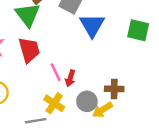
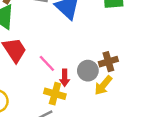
red arrow: (70, 78) -> (65, 78), moved
gray circle: (87, 101) -> (88, 71), moved

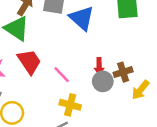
red arrow: (65, 78) -> (99, 66), moved
yellow arrow: (103, 85) -> (140, 90), moved

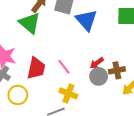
red trapezoid: (29, 62) -> (36, 68), moved, turned 40
red arrow: (99, 66) -> (97, 63), turned 48

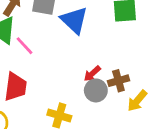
pink line: (64, 67) -> (24, 46), moved

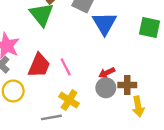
pink line: (24, 46) -> (66, 67), moved
yellow arrow: (137, 101) -> (138, 106), turned -66

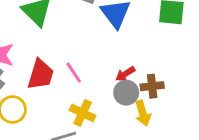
yellow arrow: (138, 106) -> (143, 113), moved

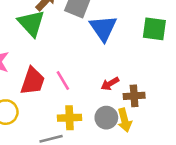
gray circle: (126, 93) -> (106, 118), moved
yellow cross: (83, 113) -> (70, 118), turned -30

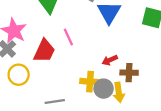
pink line: (63, 80) -> (68, 37), moved
yellow cross: (70, 118) -> (90, 82), moved

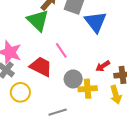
red trapezoid: (44, 51) -> (41, 67), turned -80
gray circle: (104, 89) -> (73, 79), moved

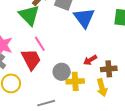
pink line: (61, 50) -> (40, 44), moved
red trapezoid: (41, 67) -> (31, 59), turned 35

